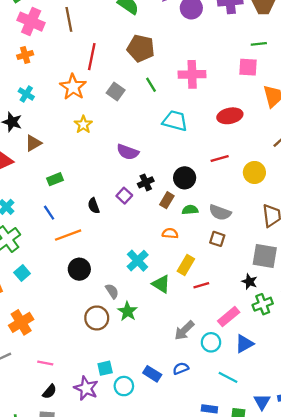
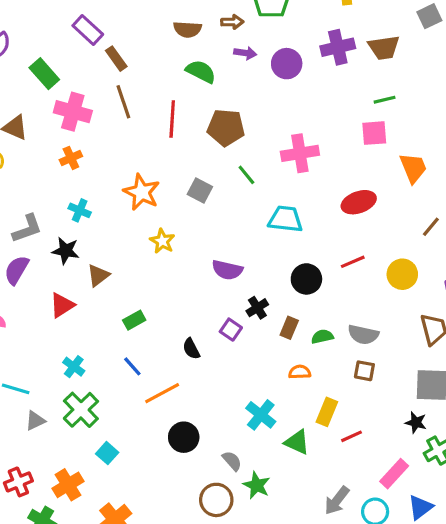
red line: (92, 57) -> (172, 119), moved
black circle: (185, 178) -> (306, 279), moved

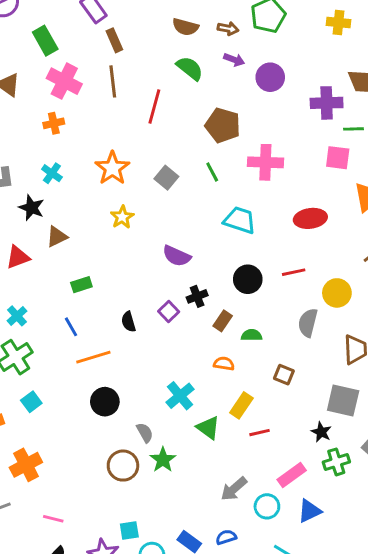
purple cross: (338, 47) -> (327, 103), moved
brown pentagon: (226, 128) -> (223, 125), moved
gray semicircle: (363, 335) -> (308, 323), moved, turned 80

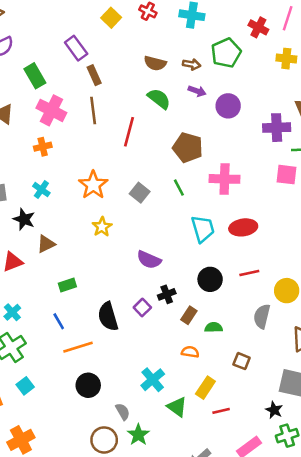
red ellipse: (310, 218) -> (243, 227), moved
cyan trapezoid: (240, 220) -> (203, 229), turned 56
black semicircle: (129, 322) -> (108, 317), size x1.6

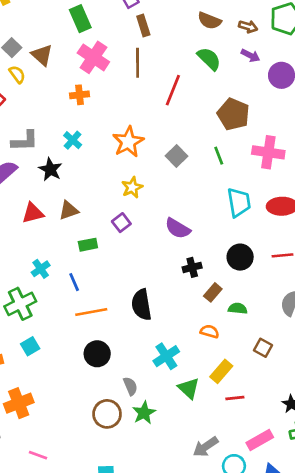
brown triangle: (46, 244) -> (69, 210), moved
purple square: (142, 307) -> (121, 223), moved
cyan cross: (12, 312) -> (41, 269), moved
black semicircle: (108, 317) -> (141, 305), moved

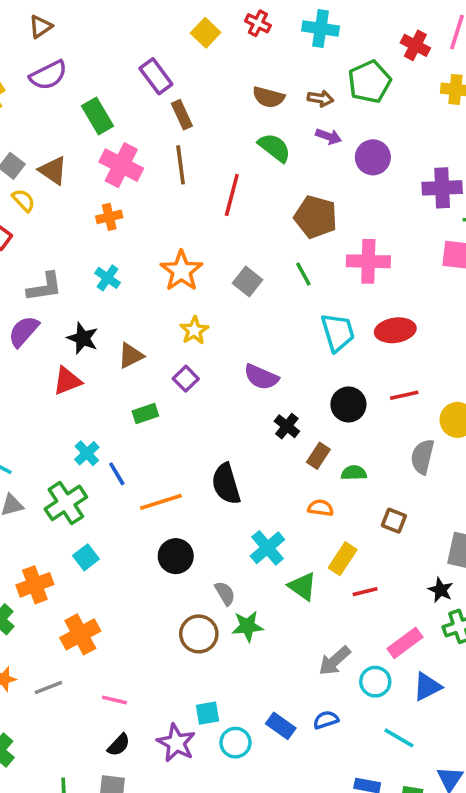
black star: (50, 169) -> (83, 338), moved
brown triangle: (69, 210) -> (131, 356), moved
black cross: (192, 267) -> (287, 426), turned -30
blue line: (74, 282) -> (117, 474), moved
green star: (144, 413) -> (247, 626), turned 30

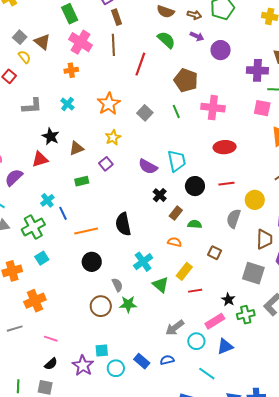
purple semicircle: (24, 331) -> (14, 177), moved
cyan trapezoid: (338, 332) -> (177, 161), moved
black star: (441, 590) -> (228, 300), moved

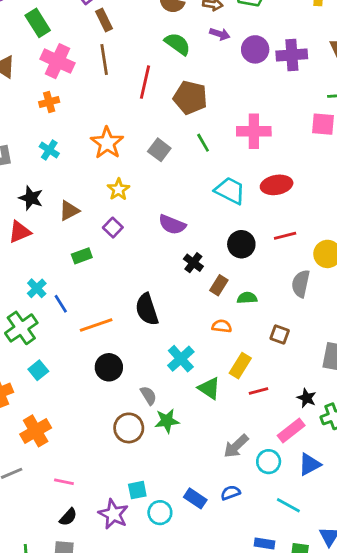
purple cross: (257, 70) -> (292, 55), moved
brown pentagon: (186, 80) -> (190, 98), moved
cyan trapezoid: (177, 161) -> (230, 191), moved, turned -45

